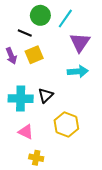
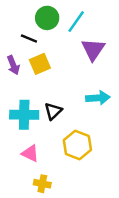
cyan arrow: (78, 71) -> (98, 98), moved

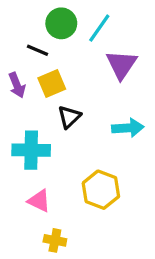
black triangle: (53, 111) -> (69, 117), moved

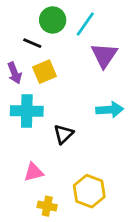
black triangle: (69, 117) -> (63, 134), moved
cyan cross: (31, 150) -> (27, 111), moved
yellow hexagon: (101, 190) -> (89, 191), moved
pink triangle: (39, 201) -> (34, 172), turned -40

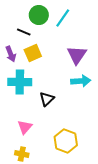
purple triangle: (104, 55) -> (77, 55), moved
pink triangle: (34, 172) -> (25, 127), turned -35
yellow cross: (47, 206) -> (22, 154), moved

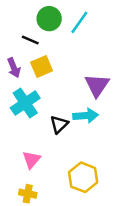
purple triangle: (77, 55) -> (97, 85), moved
cyan arrow: (81, 81) -> (86, 116), moved
cyan cross: (20, 82) -> (25, 103), turned -35

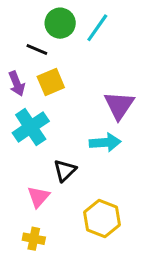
black triangle: (59, 124) -> (65, 170), moved

